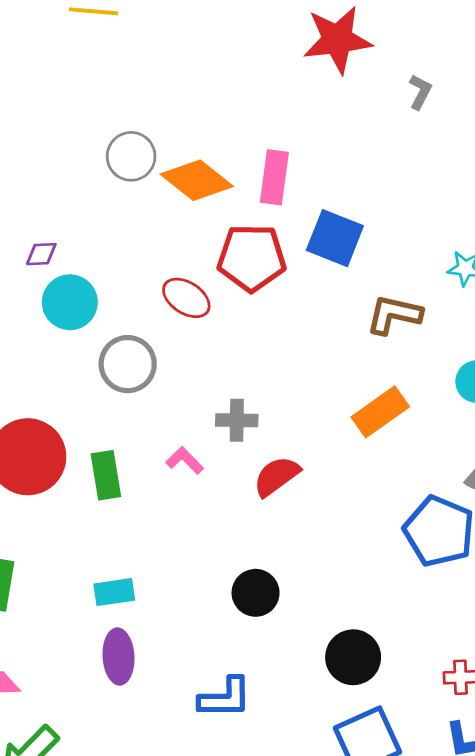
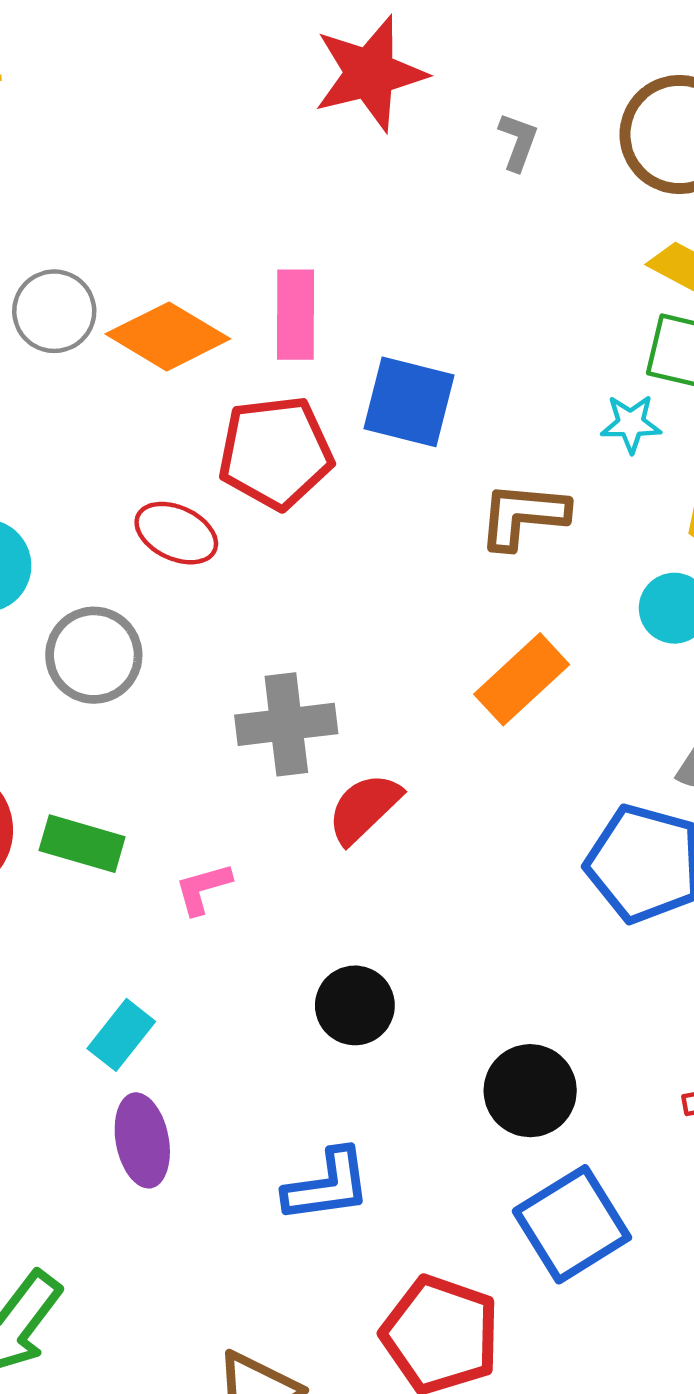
gray cross: (237, 420) -> (286, 724), size x1.4
pink L-shape: (185, 460) -> (203, 889), moved, turned -54
green rectangle: (106, 475) -> (82, 844), turned -57
cyan rectangle: (114, 592) -> (121, 1035), turned -36

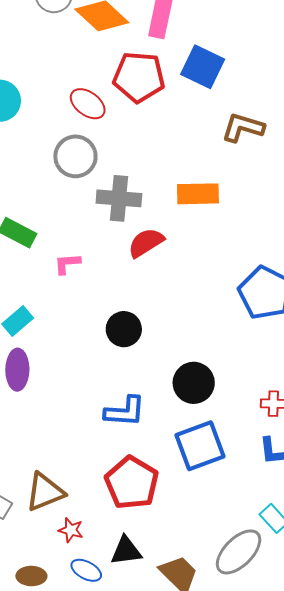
gray circle: (94, 655) -> (75, 156), moved
orange rectangle: (522, 679) -> (198, 194), moved, turned 30
blue L-shape: (327, 1186) -> (125, 412), moved

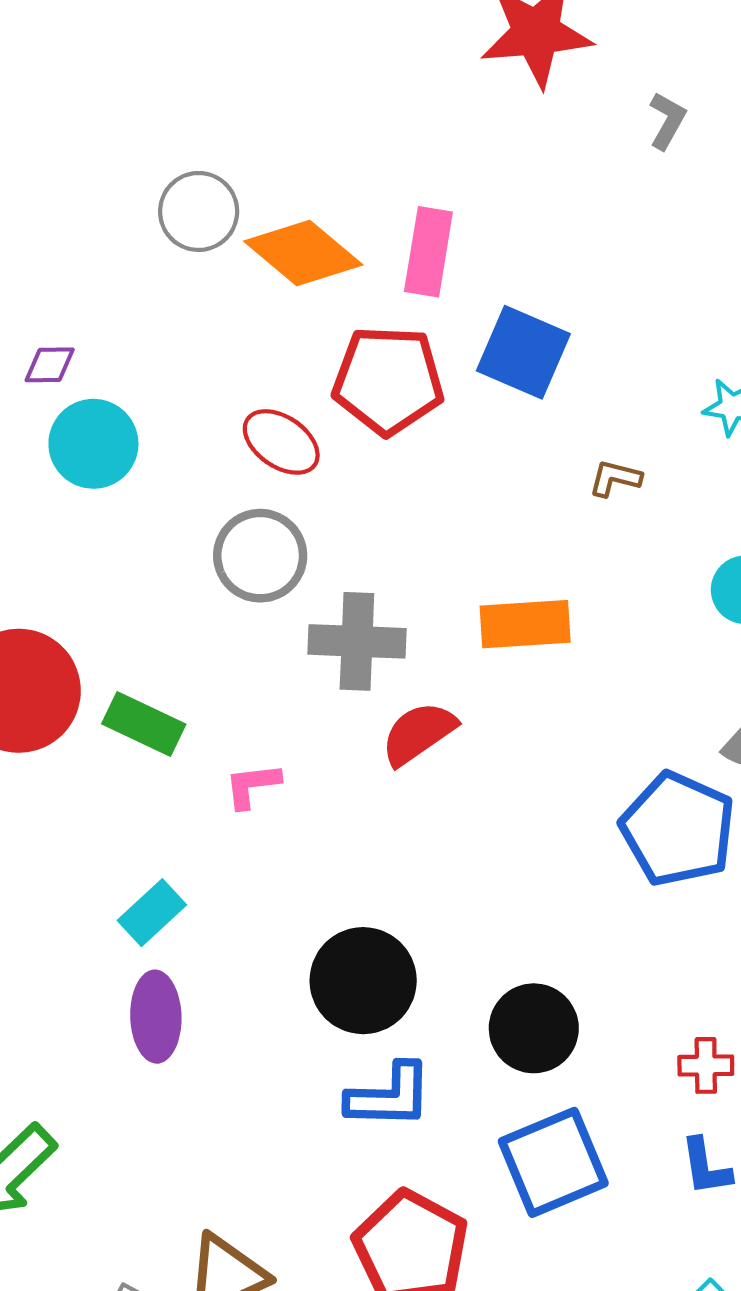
brown L-shape: (243, 127) -> (615, 478), size x0.6
black circle: (124, 329) -> (363, 981), moved, size x1.4

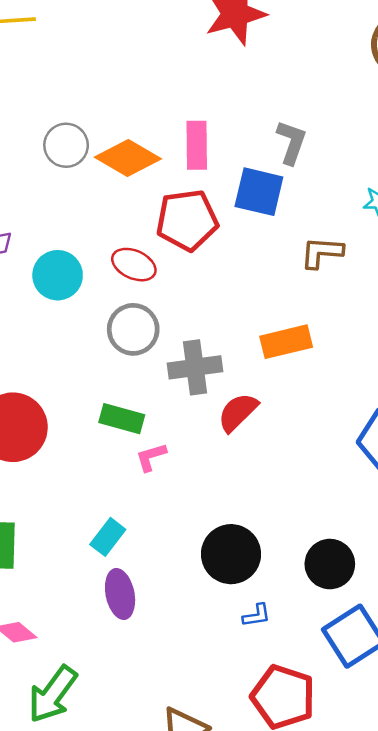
gray L-shape: (667, 121) -> (291, 142), moved, size x1.4
cyan circle: (93, 444) -> (58, 275), moved
brown L-shape: (615, 478) -> (322, 252), size x1.5
green rectangle: (144, 724) -> (122, 419), moved
blue L-shape: (389, 1096) -> (257, 615), size x0.6

